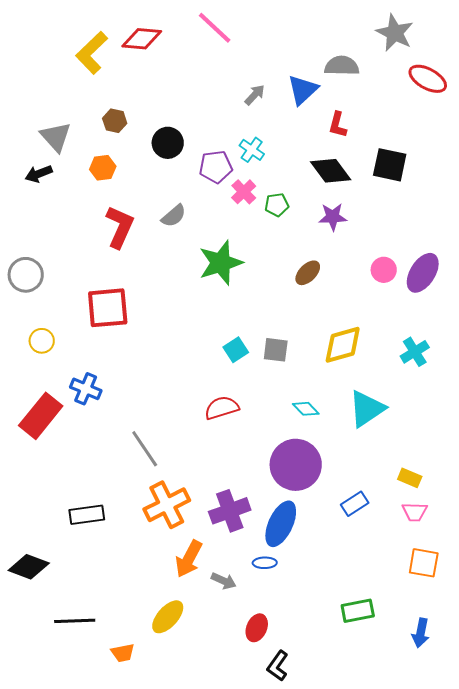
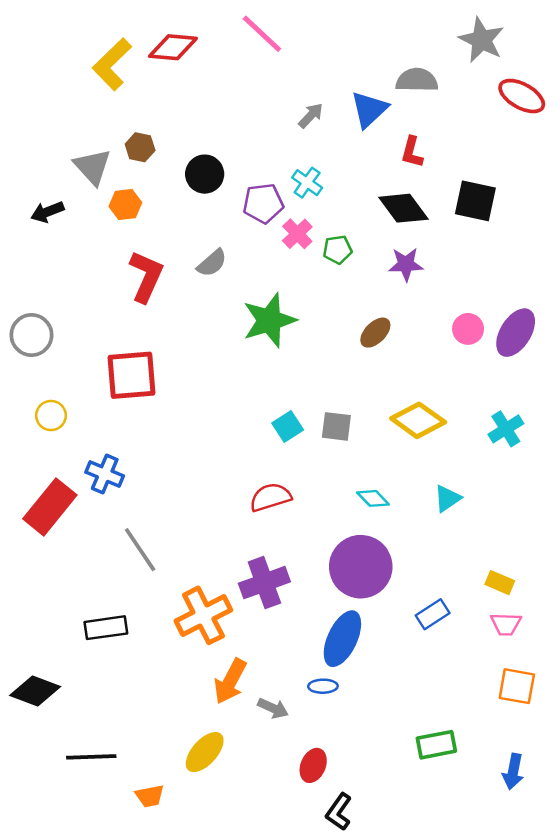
gray triangle: (56, 137) -> (92, 167), moved
yellow diamond: (343, 345) -> (418, 420), turned 51
cyan triangle: (367, 409) -> (447, 498), size x0.6
gray line: (145, 449) -> (140, 550), moved
purple cross: (230, 511) -> (264, 583), moved

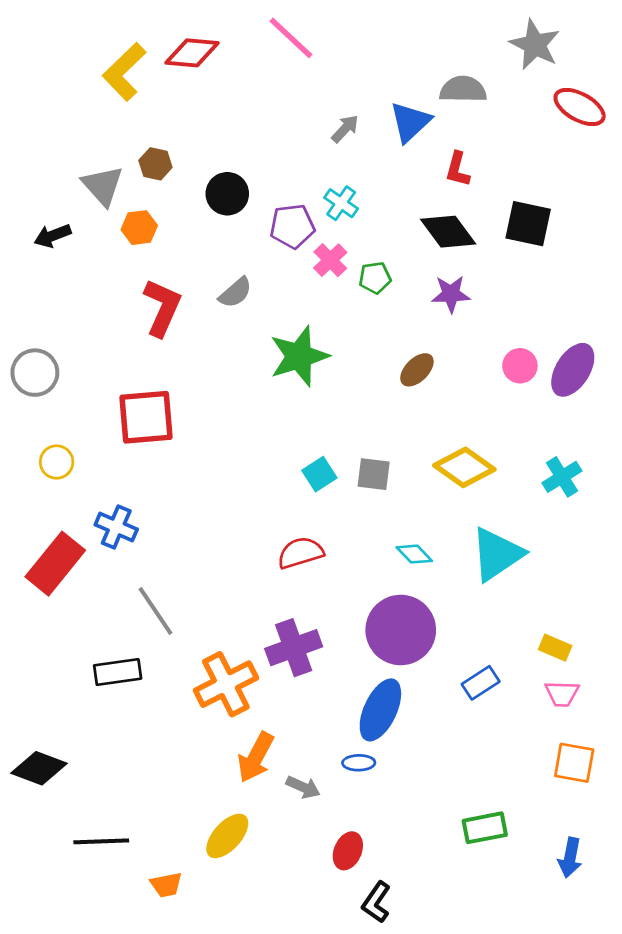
cyan triangle: (447, 498) -> (497, 554), size x1.8
black rectangle: (106, 628) -> (118, 672), moved

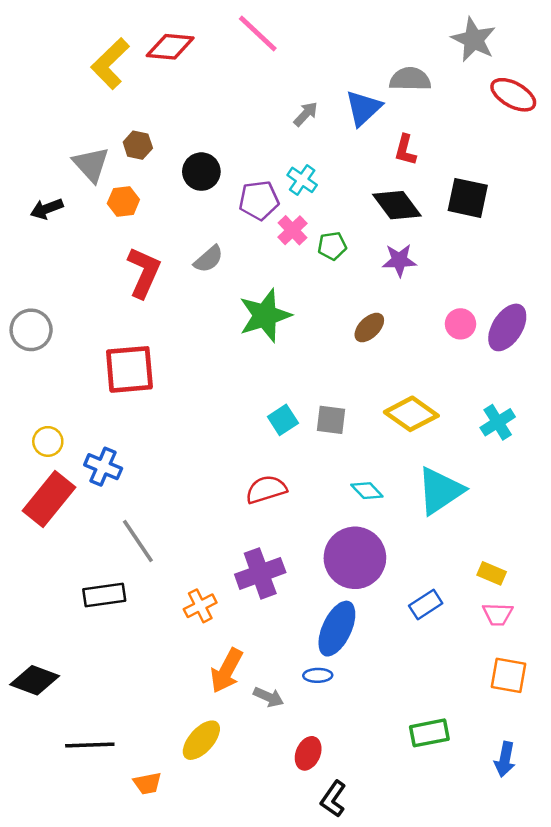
yellow circle: (57, 462) -> (48, 441), moved
orange cross: (226, 684) -> (200, 606), size x0.6

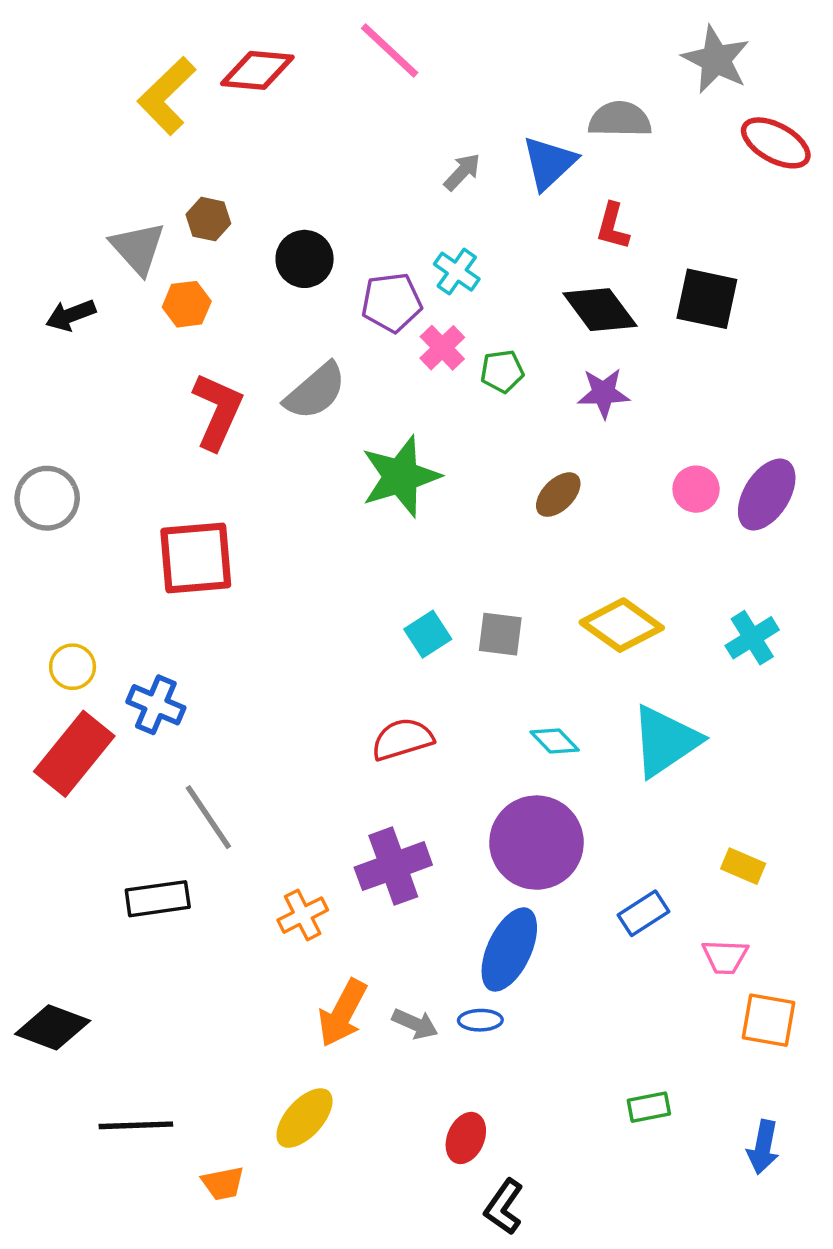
gray semicircle: (209, 259) -> (315, 391), size x1.4
pink trapezoid: (498, 614) -> (725, 957), moved
gray arrow: (269, 697) -> (415, 1024), moved
green rectangle: (429, 733) -> (649, 1107), size x0.7

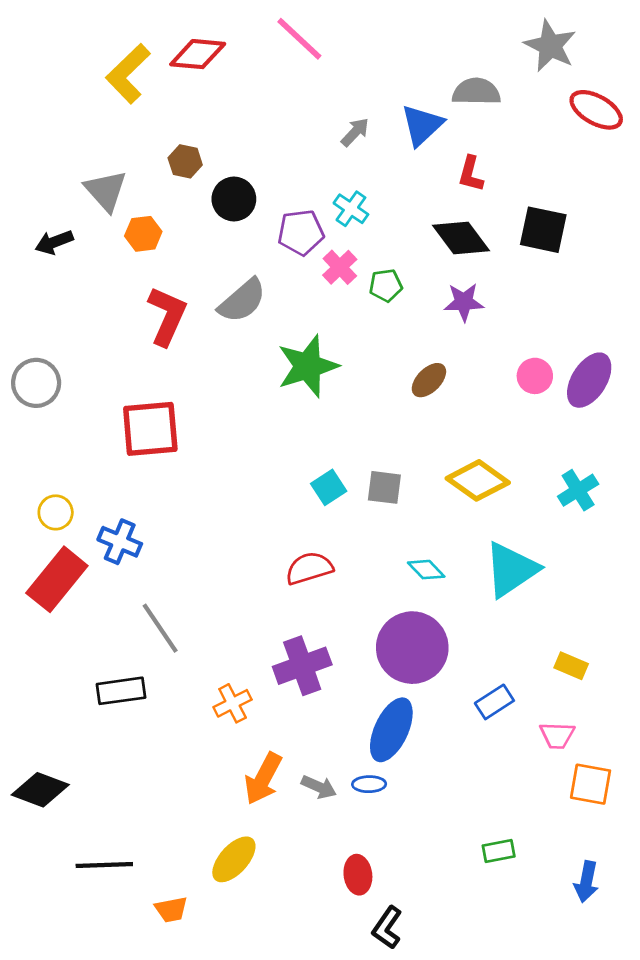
brown hexagon: (208, 219) -> (185, 161), moved
red ellipse: (466, 1138) -> (358, 875), turned -30

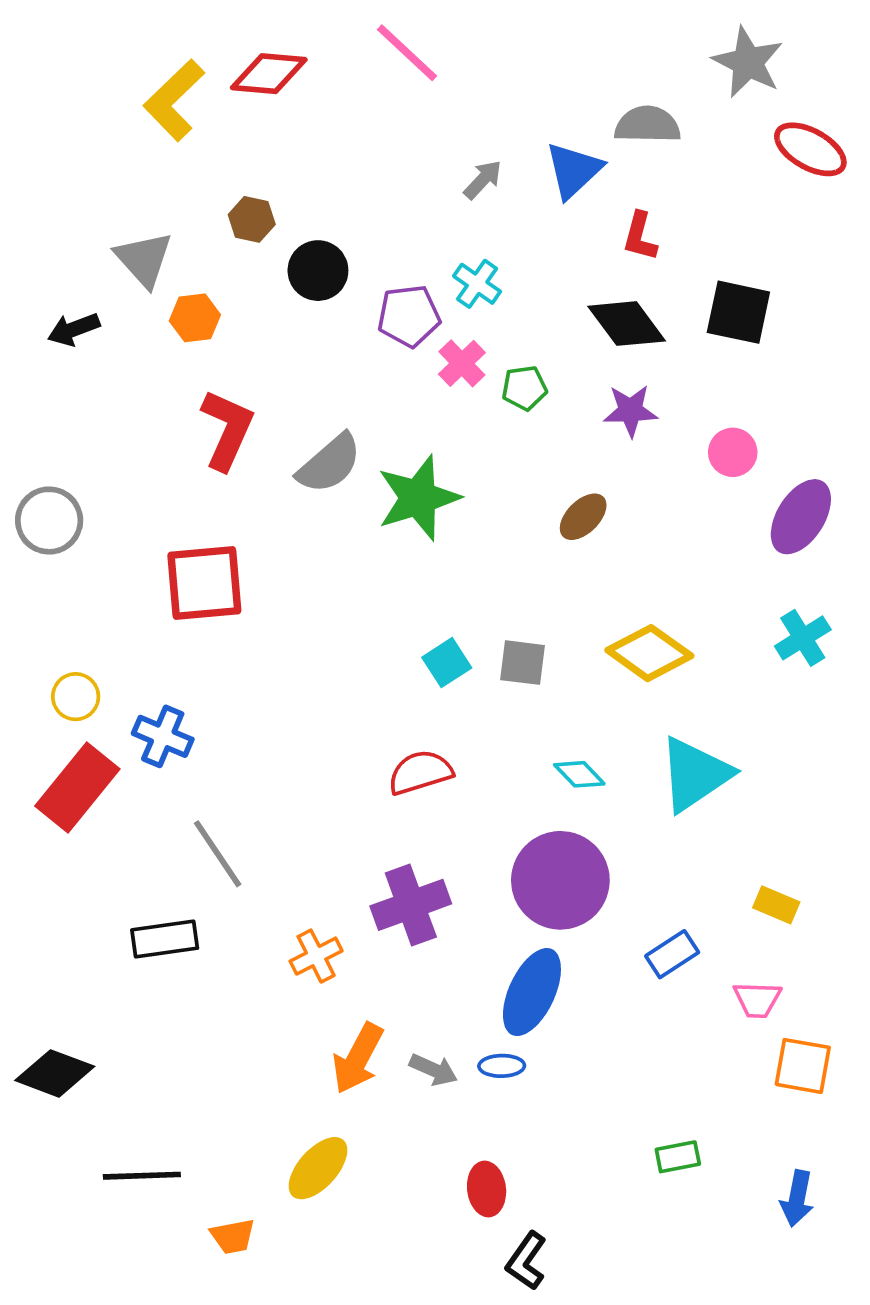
gray semicircle: (242, 301) -> (329, 464), moved
pink circle: (535, 376) -> (733, 452), moved
cyan cross: (578, 490) -> (803, 638), moved

